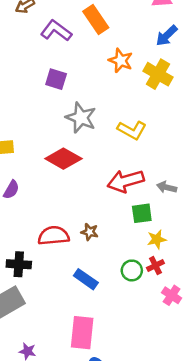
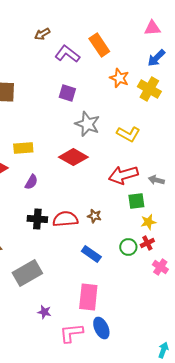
black cross: (19, 264) -> (37, 219), moved

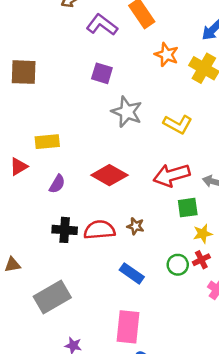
red diamond: (73, 157) -> (109, 175), moved

